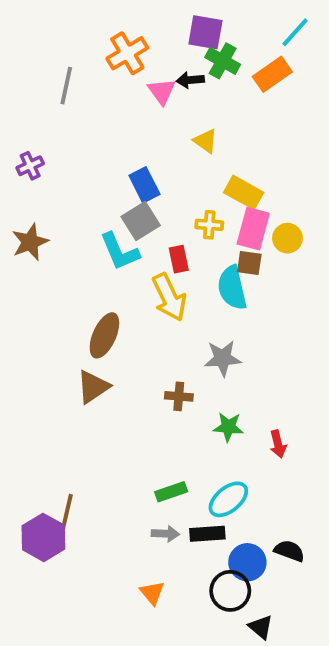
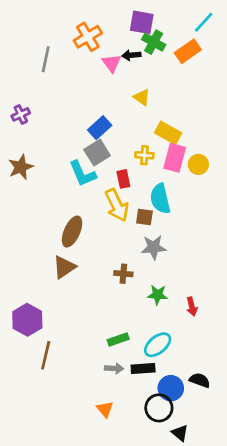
blue rectangle: (144, 185) -> (100, 128), turned 75
brown square: (249, 263) -> (144, 217), moved
purple hexagon: (43, 537) -> (27, 320), moved

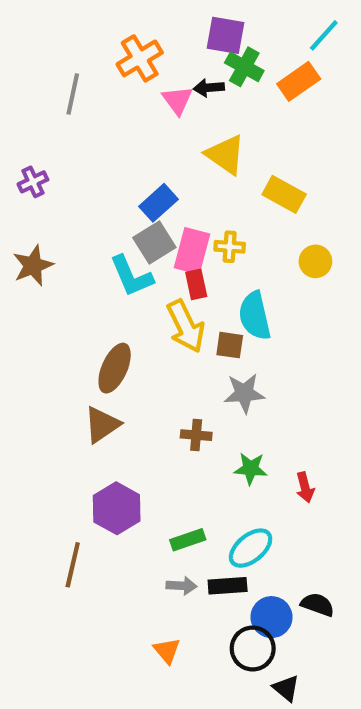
yellow triangle: (142, 97) -> (225, 155), size x1.5
yellow rectangle: (168, 133) -> (284, 194), moved
pink rectangle: (175, 158) -> (192, 251), moved
purple hexagon: (27, 320) -> (117, 508), moved

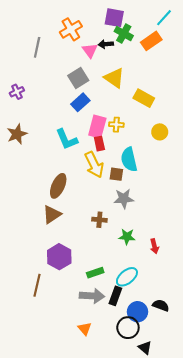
gray square: (154, 243) -> (78, 78), moved
gray arrow: (182, 586) -> (92, 296), size x1.6
black rectangle: (228, 586) -> (115, 296), turned -66

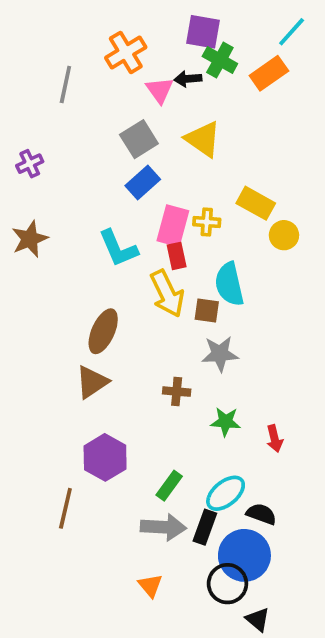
yellow rectangle: (144, 98) -> (256, 203), moved
green rectangle: (95, 273) -> (169, 486), turned -35
black semicircle: (161, 305) -> (261, 514), moved
blue circle: (137, 312) -> (244, 555), size x1.4

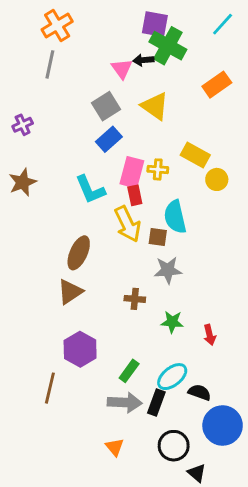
orange cross: (126, 52) -> (57, 26), moved
green cross: (220, 60) -> (168, 46), size x1.4
orange rectangle: (269, 73) -> (217, 85), moved
blue circle: (244, 555) -> (223, 425), moved

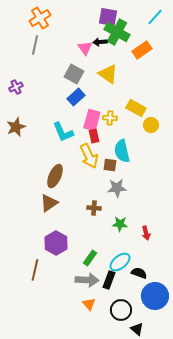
orange rectangle: (217, 85) -> (142, 50), moved
gray square: (106, 106) -> (74, 74), turned -30
orange triangle: (115, 447) -> (89, 304), moved

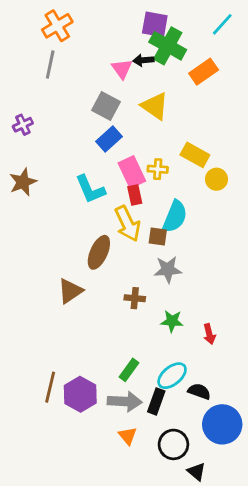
pink rectangle: (92, 120) -> (132, 172), turned -40
cyan semicircle: (122, 151) -> (175, 216), turned -145
brown ellipse: (55, 176) -> (99, 252), moved
purple hexagon: (56, 243) -> (80, 394), moved

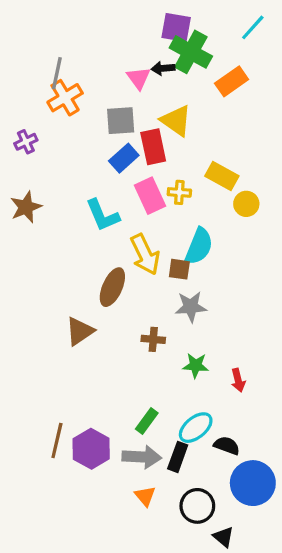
orange cross: (57, 26) -> (65, 98), moved
gray square: (106, 106) -> (121, 121), turned -32
red rectangle: (135, 195) -> (153, 147), moved, size x1.5

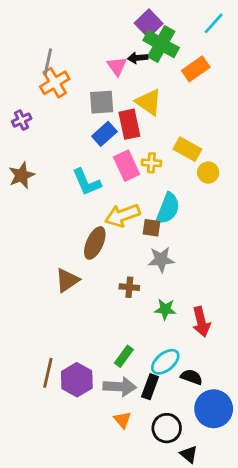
purple square: (176, 27) -> (149, 23), turned 36
yellow arrow: (145, 254) -> (122, 215), turned 96
red arrow: (238, 380) -> (201, 322), size x1.5

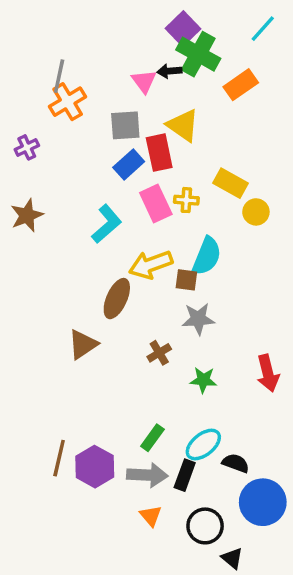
cyan L-shape: (87, 182) -> (107, 224), turned -108
brown cross: (129, 287) -> (159, 353), turned -36
red arrow: (201, 322) -> (268, 373), moved

